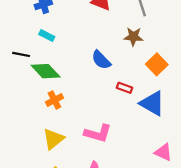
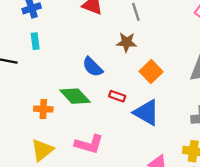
cyan rectangle: (47, 36) -> (35, 41), turned 56
green diamond: (46, 71) -> (75, 96), moved
orange cross: (54, 100) -> (43, 109), turned 30

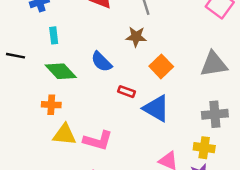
cyan rectangle: (35, 41) -> (54, 35), moved
green diamond: (75, 96) -> (61, 71), moved
yellow triangle: (42, 150) -> (64, 135), moved, turned 45

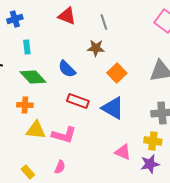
red rectangle: (127, 92) -> (78, 101), moved, size x1.5

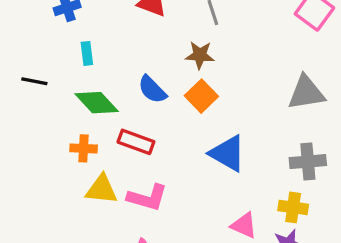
orange square: (117, 73) -> (201, 96), moved
red rectangle: (78, 101) -> (136, 142), moved

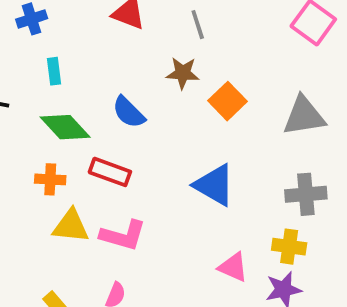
orange square: (201, 96) -> (227, 101), moved

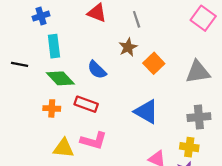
cyan rectangle: (54, 71) -> (54, 46), size x1.5
brown star: (183, 73) -> (128, 47), turned -30
yellow triangle: (71, 226) -> (64, 148), moved

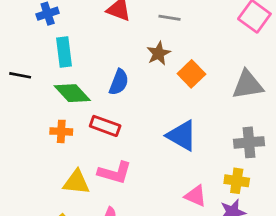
gray line: (137, 19) -> (170, 18), turned -63
blue semicircle: (97, 70) -> (119, 82), turned -114

